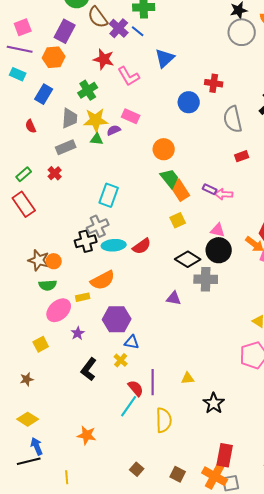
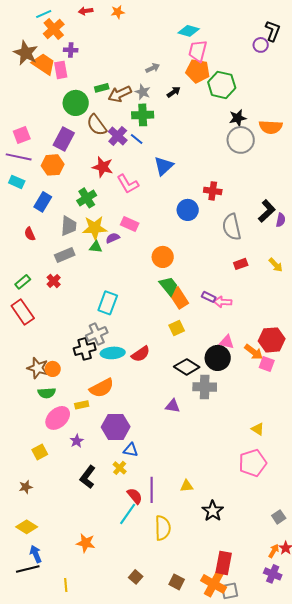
pink triangle: (218, 230) -> (227, 342), moved

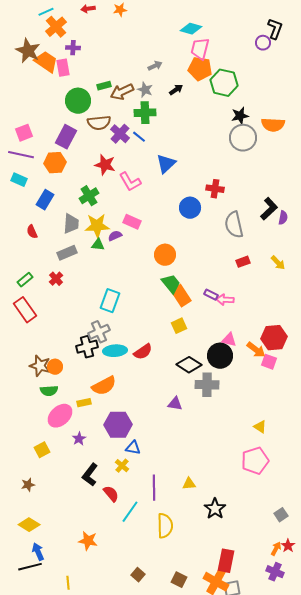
brown semicircle: (97, 125) -> (99, 123), turned -60
red semicircle: (135, 496) -> (111, 494), moved

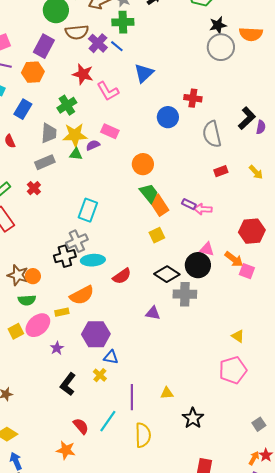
red hexagon: (274, 338) -> (252, 231), moved
red semicircle: (143, 352) -> (122, 276), moved
yellow square: (42, 450) -> (16, 331), moved
red semicircle: (111, 494) -> (81, 426), moved

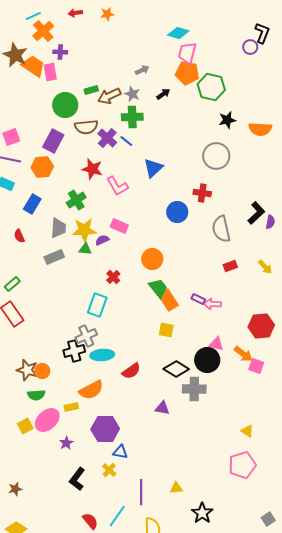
gray circle: (221, 47) -> (216, 156), moved
red cross: (34, 188) -> (113, 277), moved
yellow square: (157, 235) -> (166, 330), turned 35

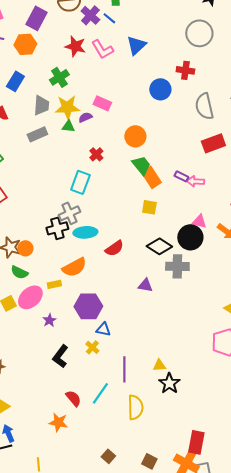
pink L-shape: (117, 186) -> (102, 49), moved
red rectangle: (230, 266) -> (213, 143), size x1.6
green semicircle: (36, 395) -> (19, 272), turned 30
black star: (202, 513) -> (169, 383), moved

